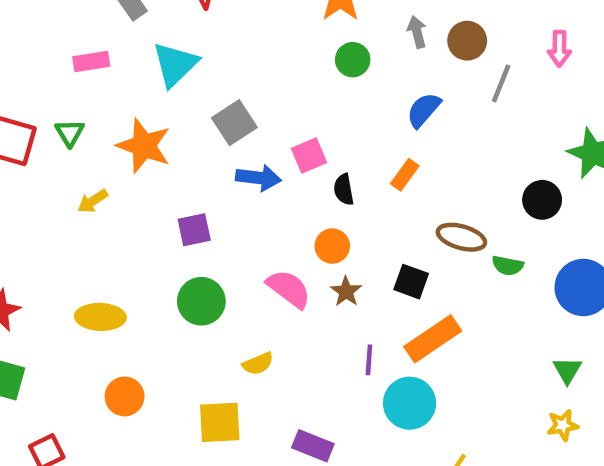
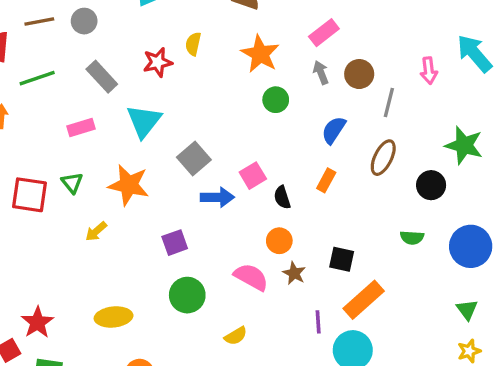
brown ellipse: (461, 237) -> (383, 158), moved, turned -72

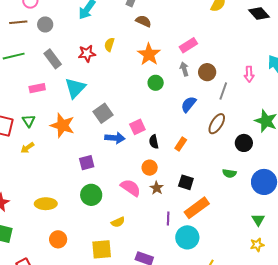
orange rectangle: (326, 180) -> (181, 144), moved
yellow arrow: (96, 231) -> (27, 148), moved

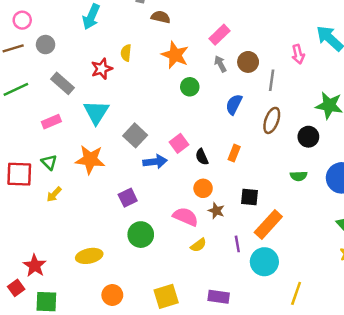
yellow semicircle: (118, 222) -> (198, 245), moved

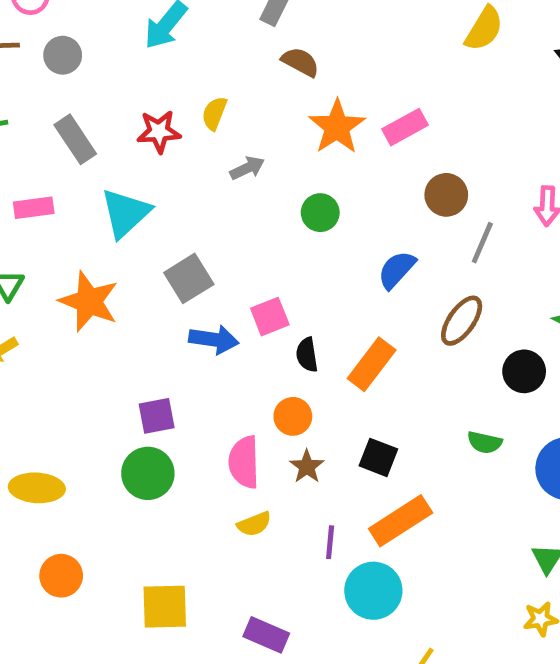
orange star: (175, 55) -> (337, 127), moved
gray arrow: (220, 64) -> (247, 168), moved, turned 77
orange rectangle: (234, 153) -> (372, 364), size x1.5
purple square: (128, 198) -> (157, 416), moved
pink semicircle: (185, 217) -> (244, 462), turned -130

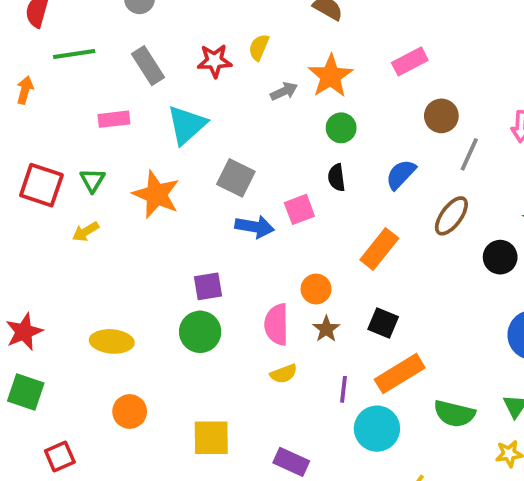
orange star: (337, 127) -> (331, 76), moved
gray square: (189, 278) -> (236, 178), turned -33
black semicircle: (307, 355) -> (336, 178), moved
green semicircle: (485, 442) -> (454, 414), moved, size x1.5

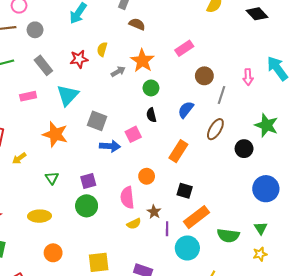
green triangle: (92, 180) -> (52, 178), moved
brown star: (326, 329) -> (154, 212), moved

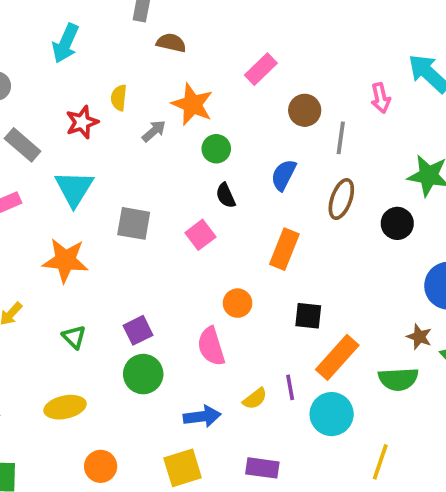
blue arrow: (110, 146) -> (202, 416), moved
brown star: (154, 212) -> (419, 337), moved
yellow semicircle: (134, 224) -> (255, 399), moved

